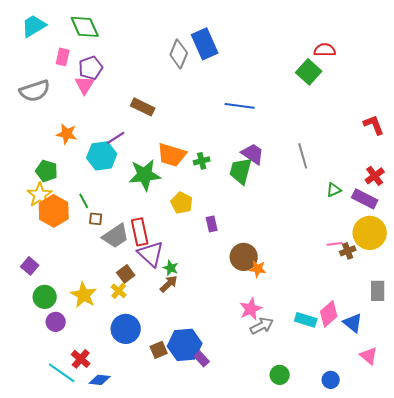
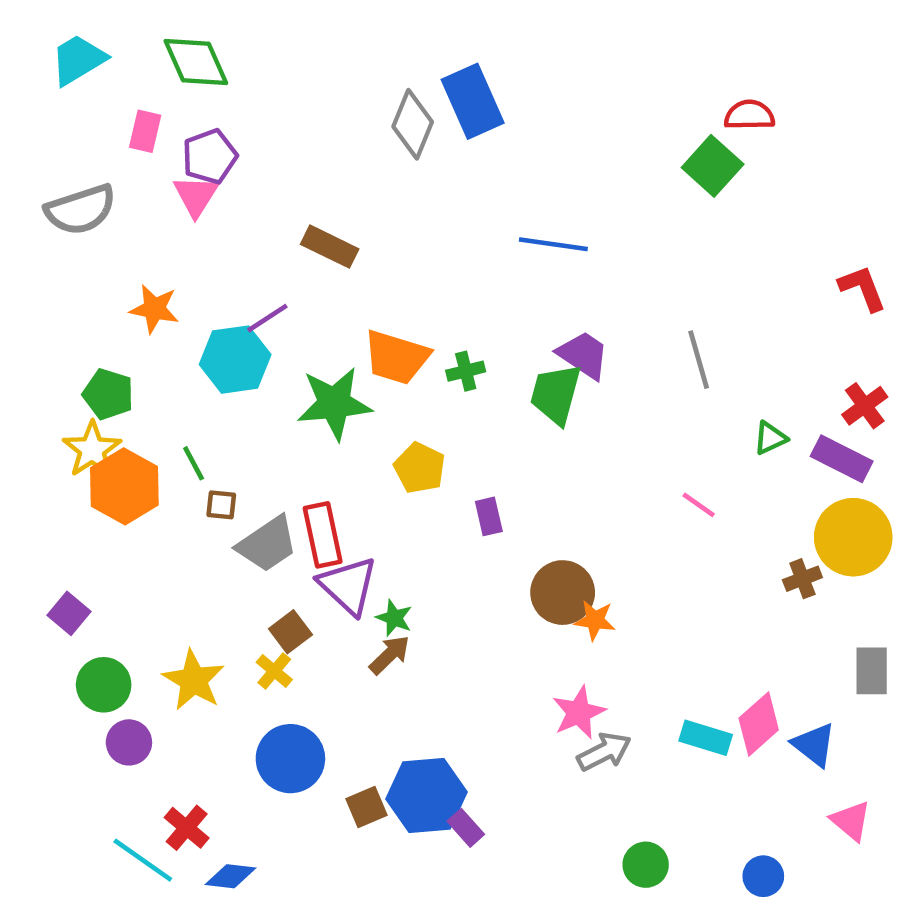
pink line: (335, 244) -> (699, 505), moved, turned 42

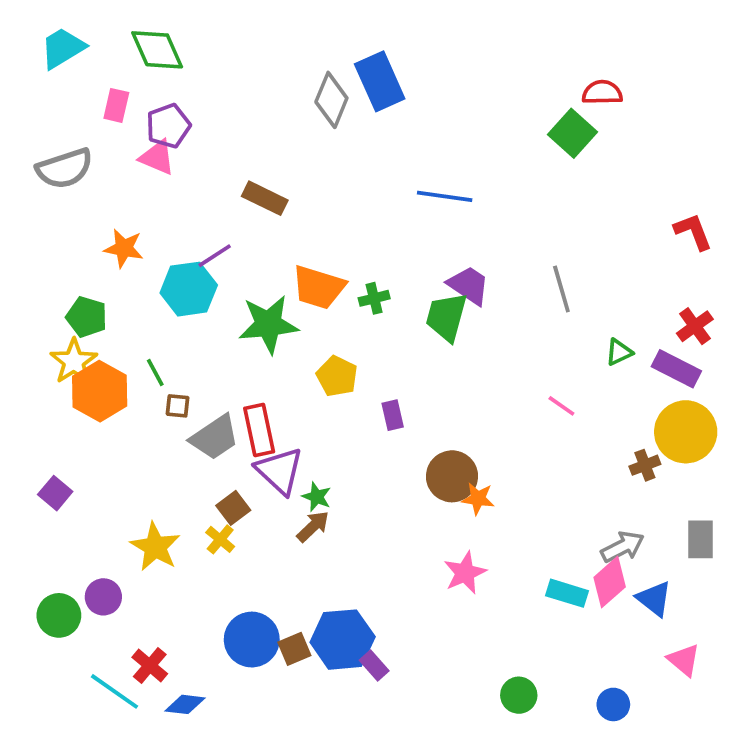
pink triangle: (196, 196) -> (157, 157), turned -39
green circle: (104, 685) -> (59, 615), moved
gray arrow: (604, 752) -> (623, 547), moved
blue circle: (290, 759) -> (252, 640), moved

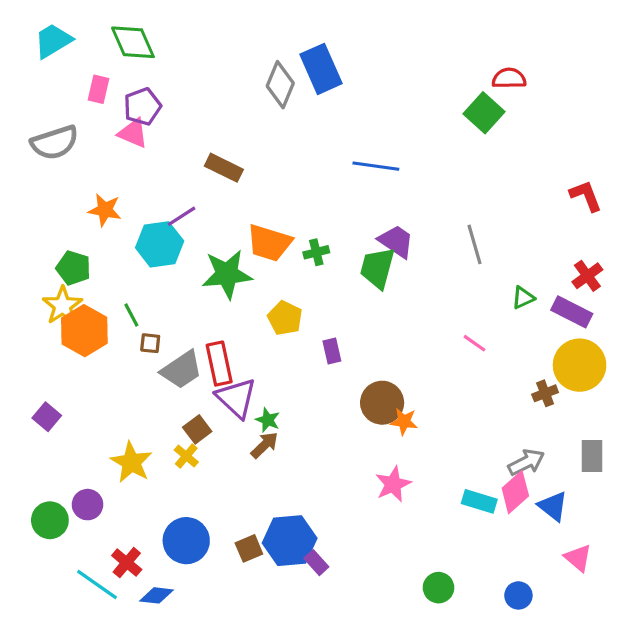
blue circle: (252, 640) -> (186, 541), moved

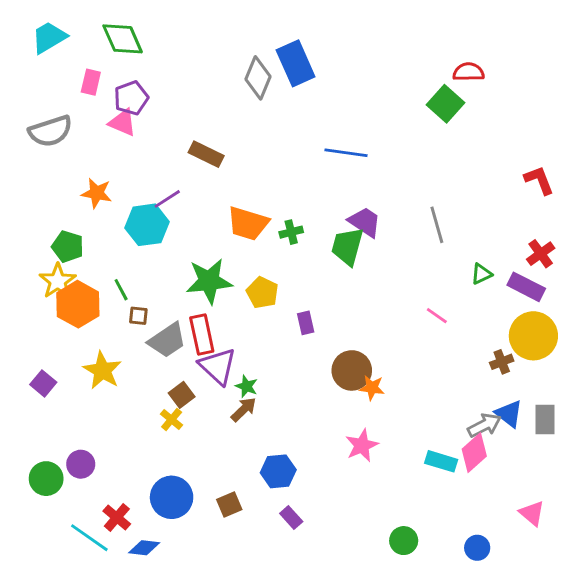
green star: (227, 274) -> (209, 281), moved
yellow star: (131, 462) -> (102, 370), moved
blue triangle: (553, 506) -> (509, 414), moved
blue hexagon: (290, 541) -> (278, 471), moved, size x0.7

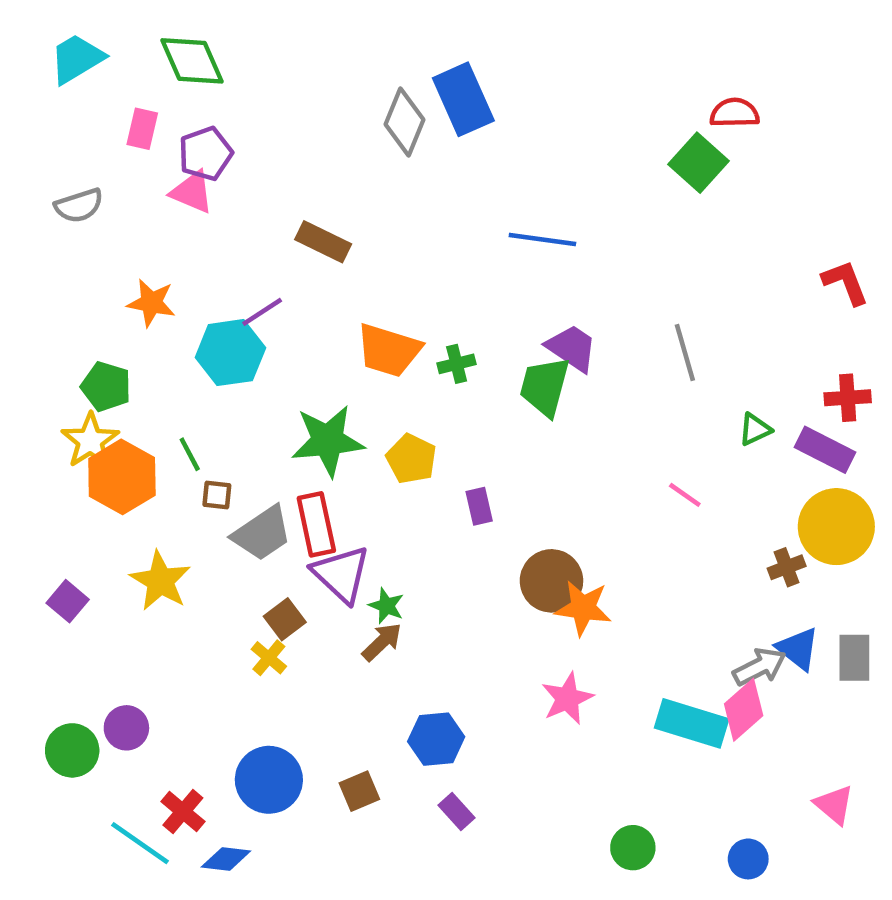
gray semicircle: (50, 131) -> (79, 206), size x0.7
red cross: (541, 254) -> (848, 398), turned 32
orange star: (372, 388) -> (583, 608), size x1.4
cyan rectangle: (441, 461) -> (692, 723), size x1.4

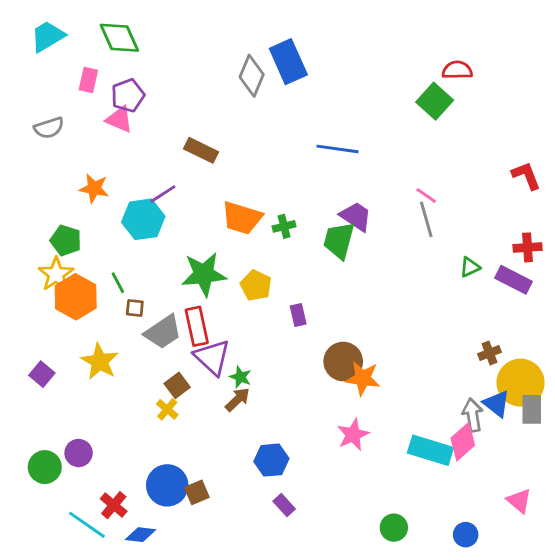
pink line: (685, 495) -> (426, 195), moved
yellow circle: (836, 527) -> (521, 383), moved
gray arrow: (759, 667) -> (473, 415), turned -72
brown square: (359, 791) -> (197, 492), moved

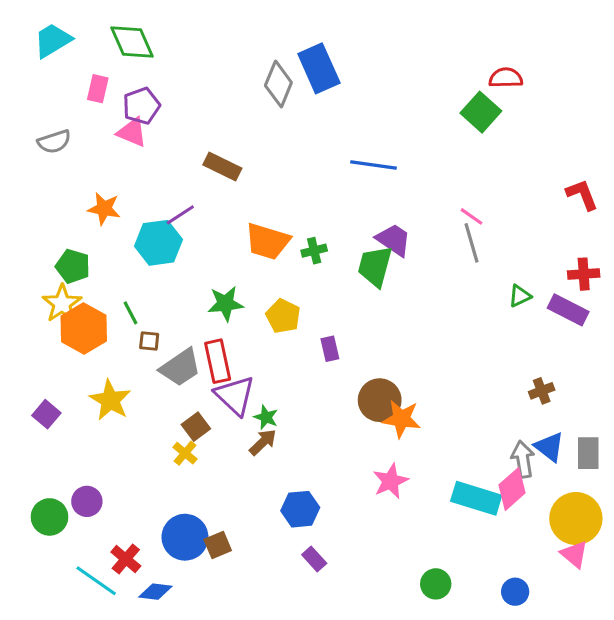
green star: (204, 274) -> (225, 304), size x0.7
yellow circle: (521, 383) -> (576, 519), moved

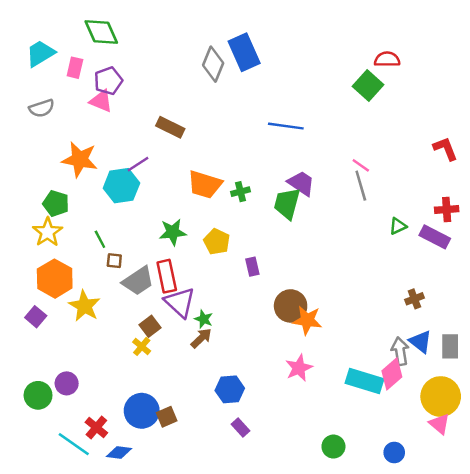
cyan trapezoid: (53, 40) -> (40, 53), moved
orange star: (104, 209) -> (80, 159), size x1.4
orange hexagon: (84, 329) -> (55, 279), moved

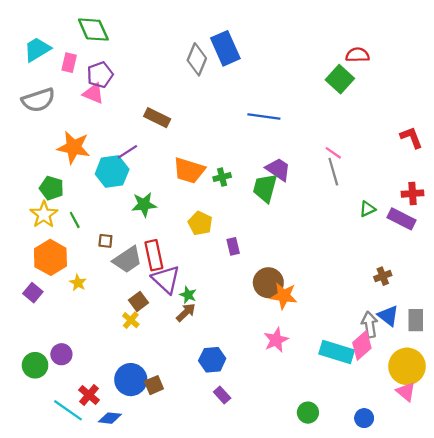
gray semicircle: (42, 108) -> (38, 100), size x1.4
green star: (173, 232) -> (144, 205), moved
green line: (100, 239) -> (75, 220), moved
yellow star: (84, 306) -> (78, 283), size x0.6

